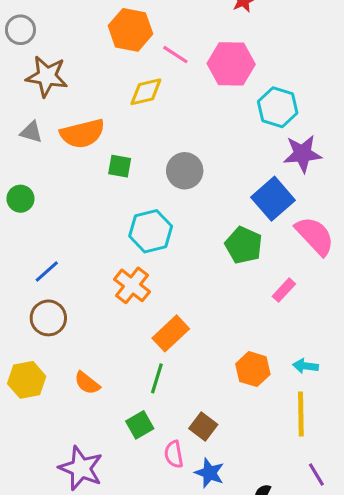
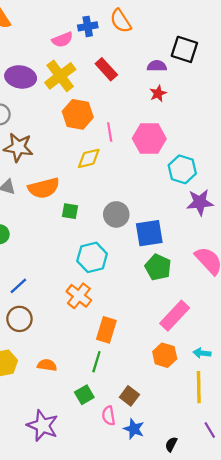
pink line: (175, 55) -> (110, 132), turned 48
blue square: (273, 199) -> (149, 233), moved, turned 32
pink rectangle: (284, 290) -> (175, 316), moved, size x1.8
orange rectangle: (171, 333) -> (106, 330), turned -30
orange semicircle: (87, 383) -> (47, 365), turned 150

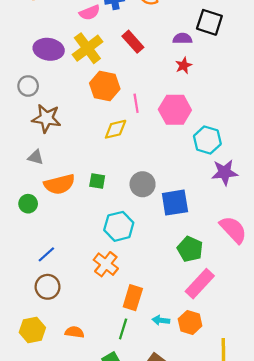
orange semicircle: (44, 188) -> (59, 184), moved
green pentagon: (158, 267) -> (190, 249), moved
cyan arrow: (202, 353) -> (161, 320), moved

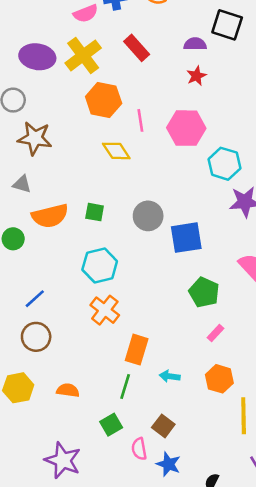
yellow diamond: (116, 129) -> (116, 151), turned 70
cyan hexagon: (119, 226) -> (100, 266), moved
pink rectangle: (200, 284) -> (216, 333), size x0.5
orange hexagon: (190, 322) -> (219, 379), moved

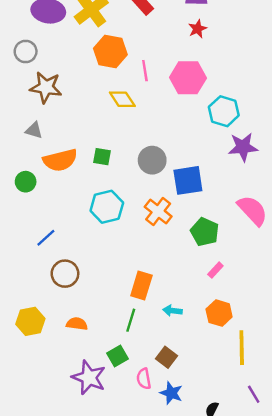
orange cross: (105, 310) -> (158, 212), moved
brown circle: (36, 337) -> (65, 274), moved
purple star: (63, 460) -> (89, 378), moved

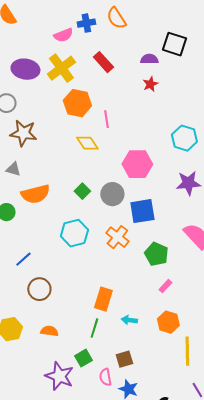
pink hexagon: (188, 78) -> (137, 164), moved
cyan hexagon: (224, 111) -> (184, 138), moved
green square: (102, 157) -> (82, 191), moved, turned 35
brown square: (166, 357) -> (124, 359), turned 36

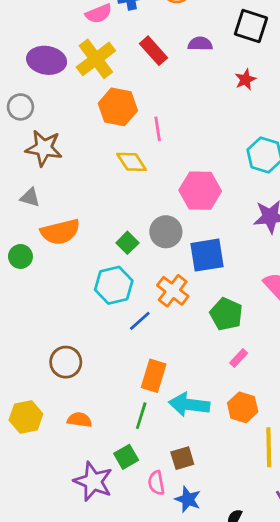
purple semicircle: (149, 59) -> (200, 44), moved
red star: (150, 84) -> (245, 80), moved
green square: (82, 191) -> (127, 243), moved
blue line: (23, 259) -> (140, 321), moved
cyan arrow: (129, 320) -> (189, 405), size x1.8

